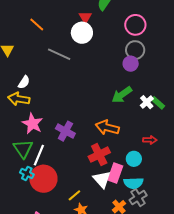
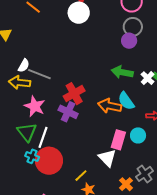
gray line: (59, 54) -> (39, 74), moved
green arrow: (122, 95) -> (122, 72), turned 50
red cross: (99, 155) -> (74, 94), moved
pink rectangle: (115, 173) -> (118, 140), moved
cyan semicircle: (133, 183) -> (126, 101), moved, turned 60

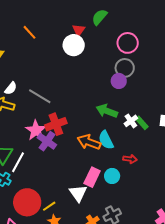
gray line: (39, 74) -> (40, 96), moved
pink star: (35, 106) -> (36, 130), moved
red circle: (49, 161) -> (27, 202), moved

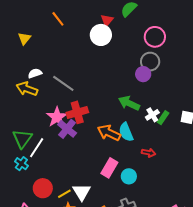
white semicircle: (11, 88) -> (35, 73), turned -152
green rectangle: (142, 123) -> (163, 118), turned 72
cyan circle: (112, 176) -> (129, 176), moved
white triangle: (78, 193) -> (82, 192), moved
red circle: (27, 202) -> (43, 188), size x0.7

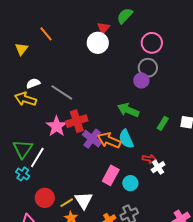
orange line: (58, 19) -> (46, 34), moved
white cross: (152, 115) -> (158, 167), moved
purple cross: (67, 129) -> (92, 139), moved

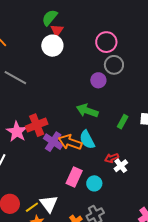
green semicircle: (125, 16) -> (50, 18), moved
gray circle: (148, 68) -> (114, 65), moved
gray line: (62, 92) -> (15, 78), moved
red arrow: (149, 159) -> (112, 158), turned 152

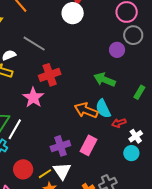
red cross: (37, 125) -> (50, 75), moved
purple cross: (53, 142) -> (60, 146), moved, turned 36
red arrow: (112, 158) -> (119, 123), moved
cyan circle: (94, 183) -> (131, 153), moved

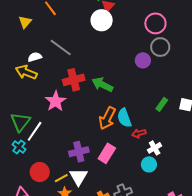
green arrow: (105, 80) -> (102, 85), moved
orange arrow: (86, 110) -> (107, 118), turned -90

